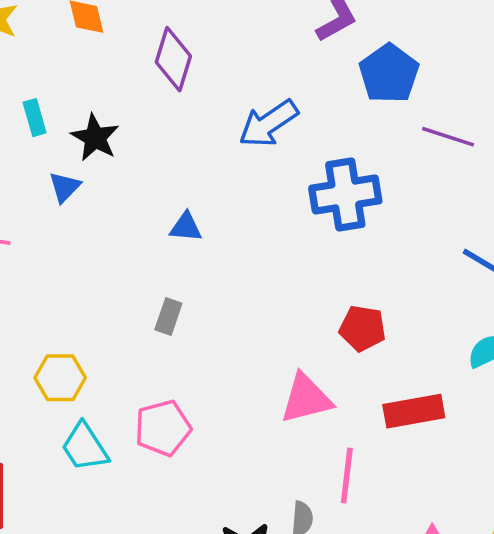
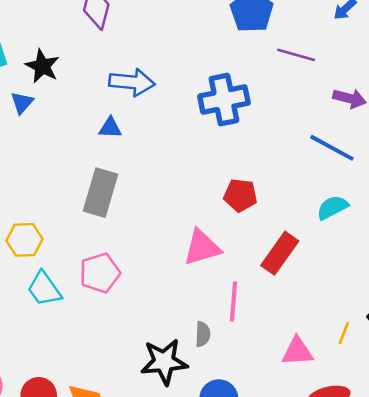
blue arrow: (268, 124) -> (132, 82), moved, turned -138
gray rectangle: (168, 317) -> (100, 193), size x1.8
red rectangle: (414, 411) -> (280, 253), turned -42

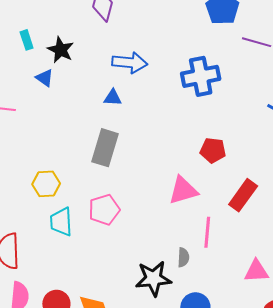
blue triangle: (22, 103) -> (45, 78), turned -36
cyan trapezoid: (44, 289) -> (61, 222), turned 32

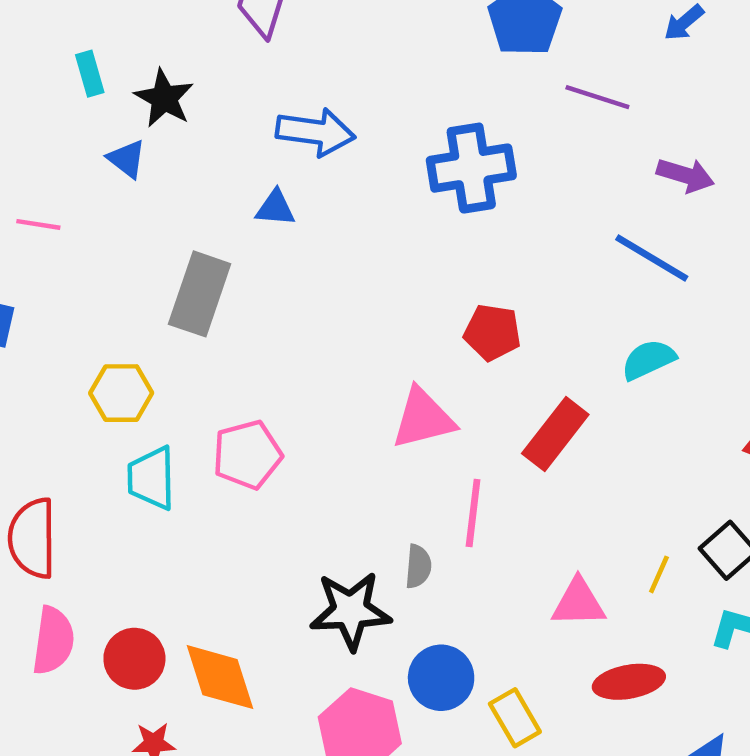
gray rectangle: (105, 148) -> (200, 294), moved

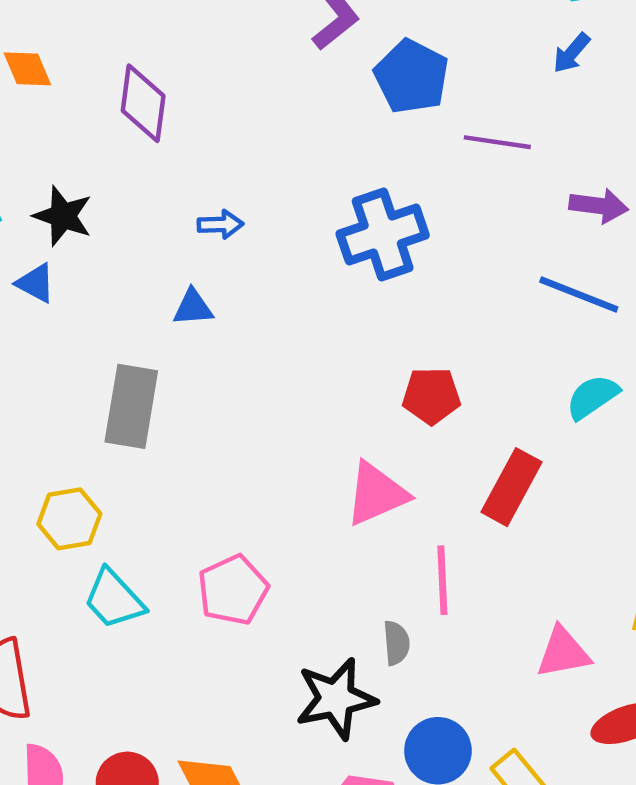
blue arrow: (316, 132) -> (220, 224), size x0.6
pink pentagon: (247, 455) -> (233, 590), moved
cyan trapezoid: (152, 478) -> (114, 599), turned -32

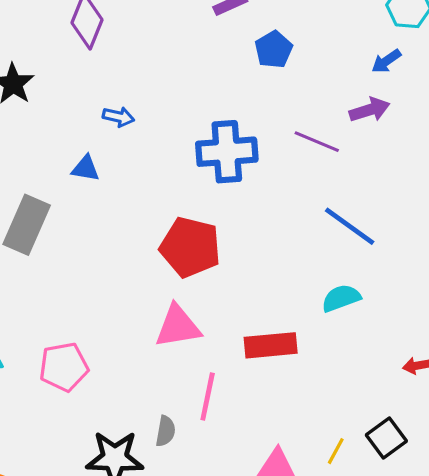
blue pentagon: (411, 77) -> (274, 49), size x0.7
purple line: (497, 142) -> (317, 142), moved
purple arrow: (599, 206) -> (370, 110), moved, turned -39
red pentagon: (431, 396) -> (190, 247), moved, size x1.5
red rectangle: (512, 487) -> (271, 345), turned 42

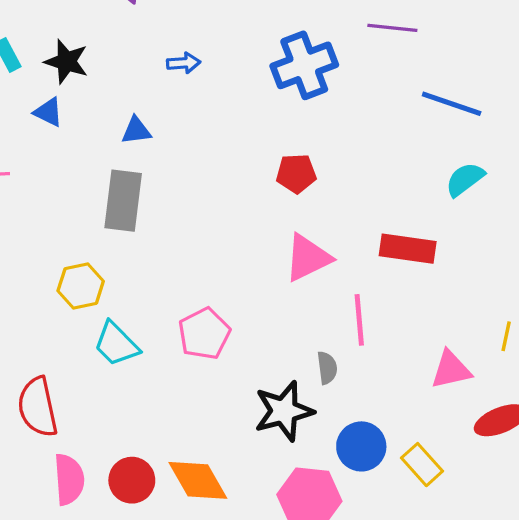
blue triangle: (86, 168) -> (136, 131), moved
red pentagon: (190, 247) -> (296, 173), size x0.6
red rectangle: (271, 345) -> (408, 249), turned 30

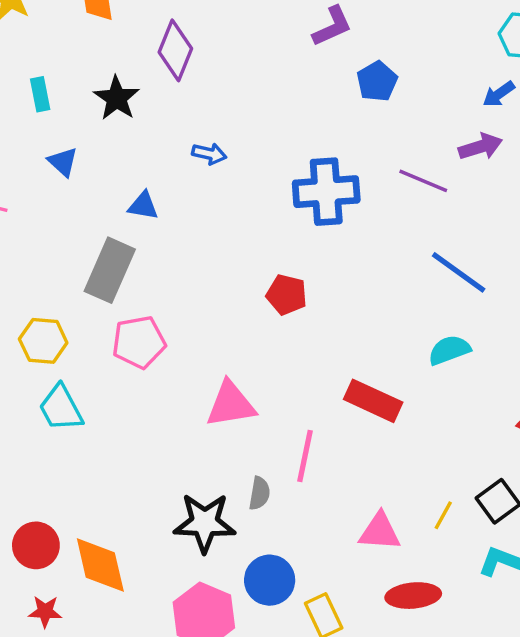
black star: (66, 62) -> (117, 98), moved
pink triangle: (308, 258) -> (231, 404), moved
pink pentagon: (204, 334) -> (139, 342), moved

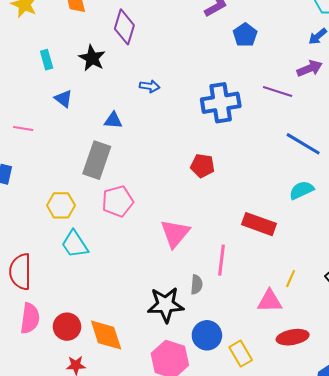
pink triangle: (231, 404) -> (175, 233), turned -36
yellow line: (443, 515) -> (291, 279), moved

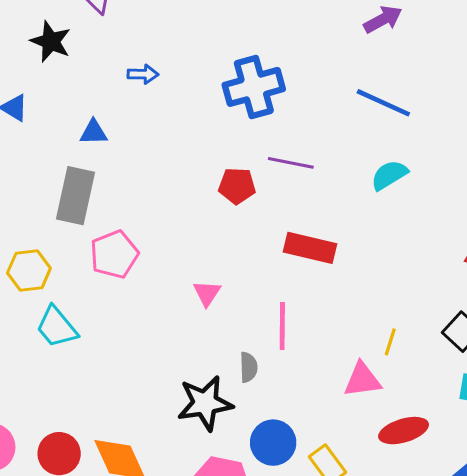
purple line: (278, 92) -> (291, 163), moved
blue line: (303, 144) -> (383, 103), moved
cyan semicircle: (302, 190) -> (389, 175), moved
red rectangle: (259, 224) -> (310, 248), moved
pink triangle: (175, 233) -> (207, 293), size x0.6

